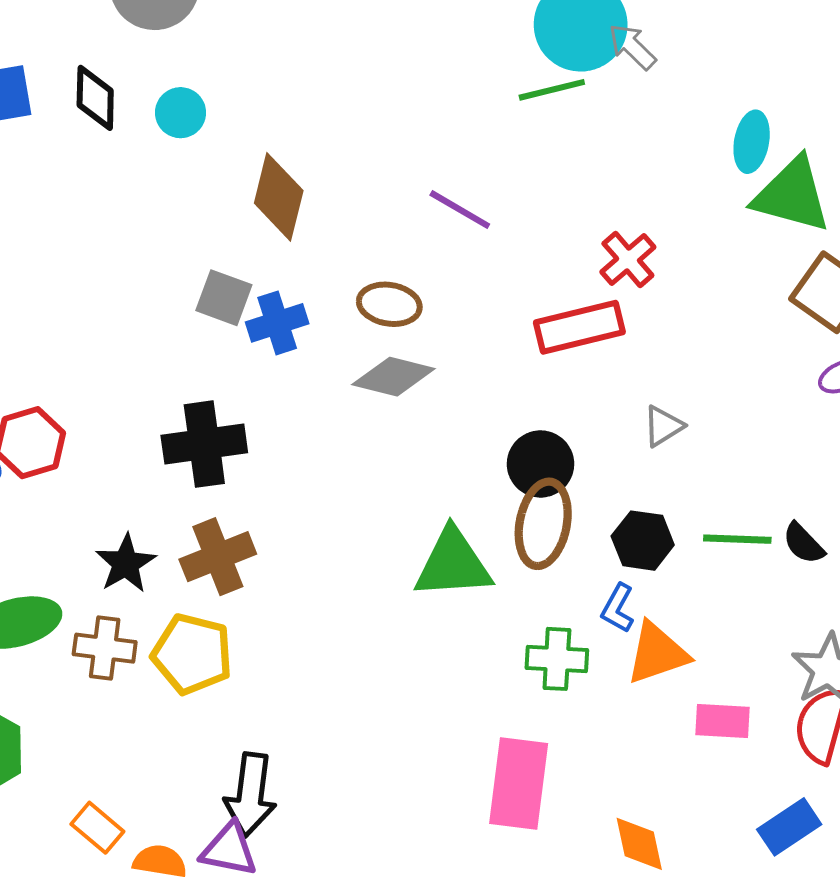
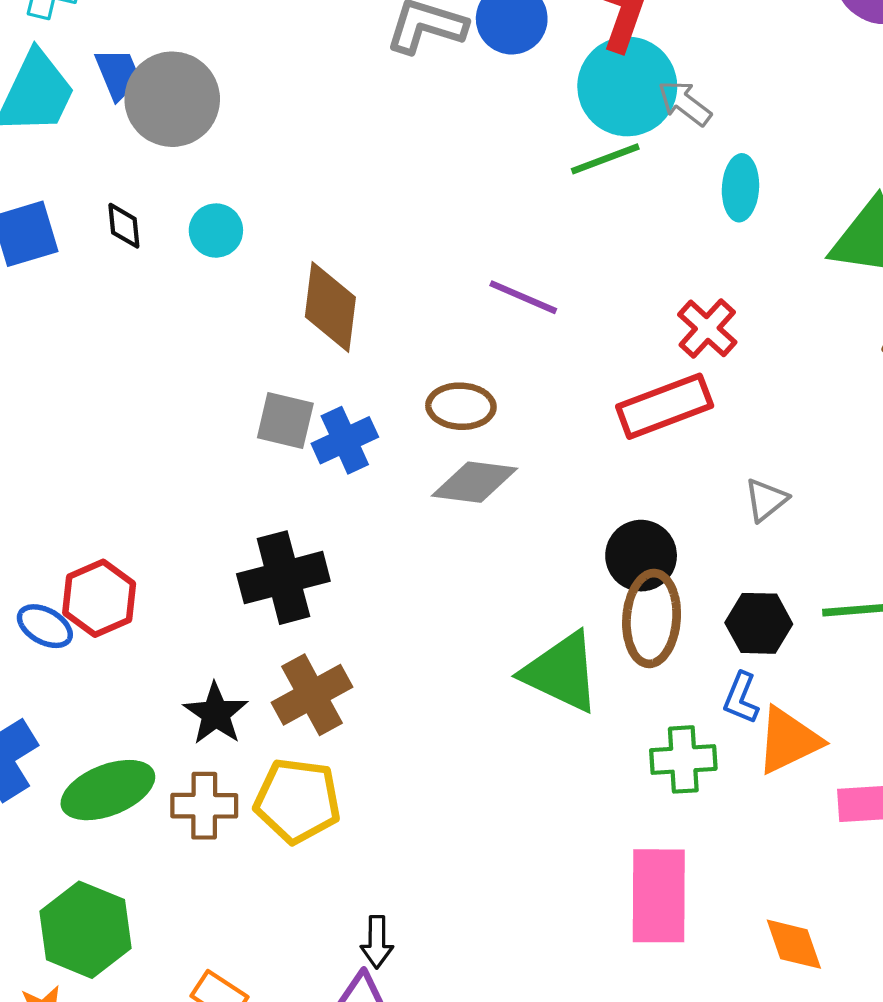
black diamond: (95, 98) -> (124, 226), size x0.7
cyan ellipse: (752, 142) -> (740, 188), moved
green triangle: (453, 564) -> (561, 672), turned 36
black arrow: (250, 795) -> (377, 942), size x0.6

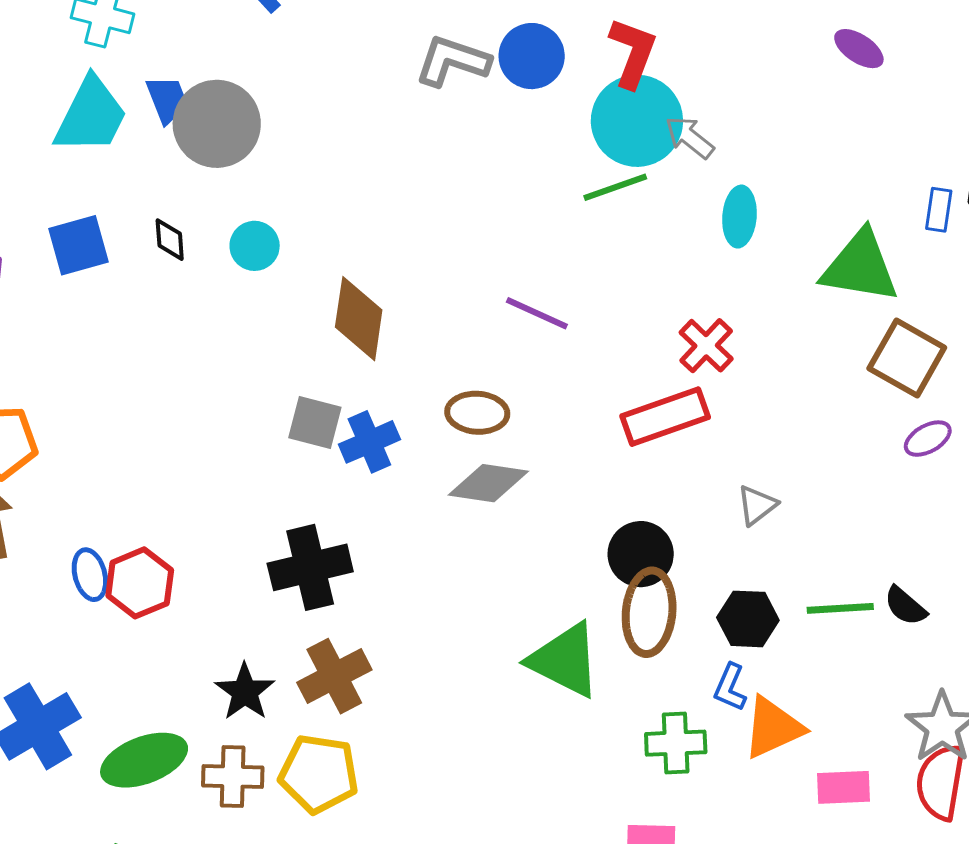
blue ellipse: (45, 626) -> (90, 575), moved, turned 45

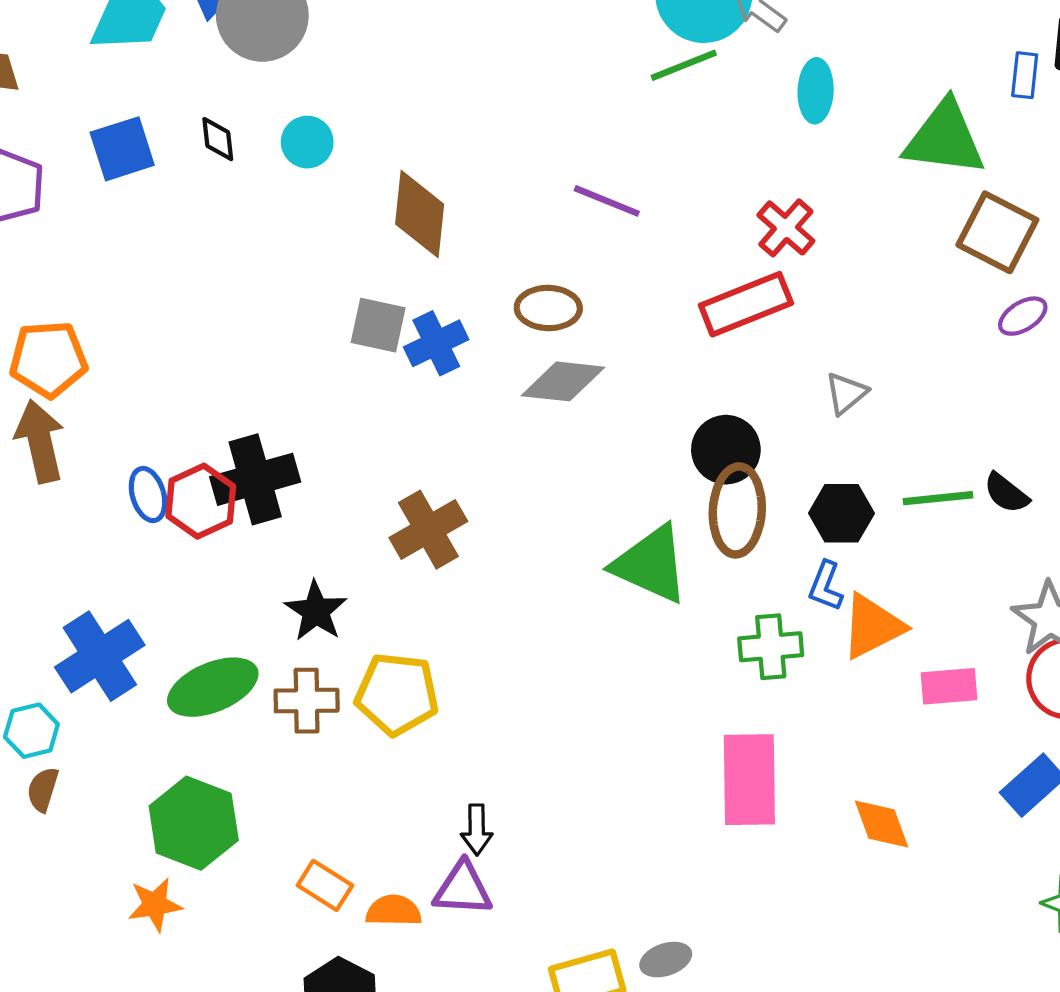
black cross: (310, 567) -> (255, 479), moved
brown cross: (334, 676) -> (428, 530), moved

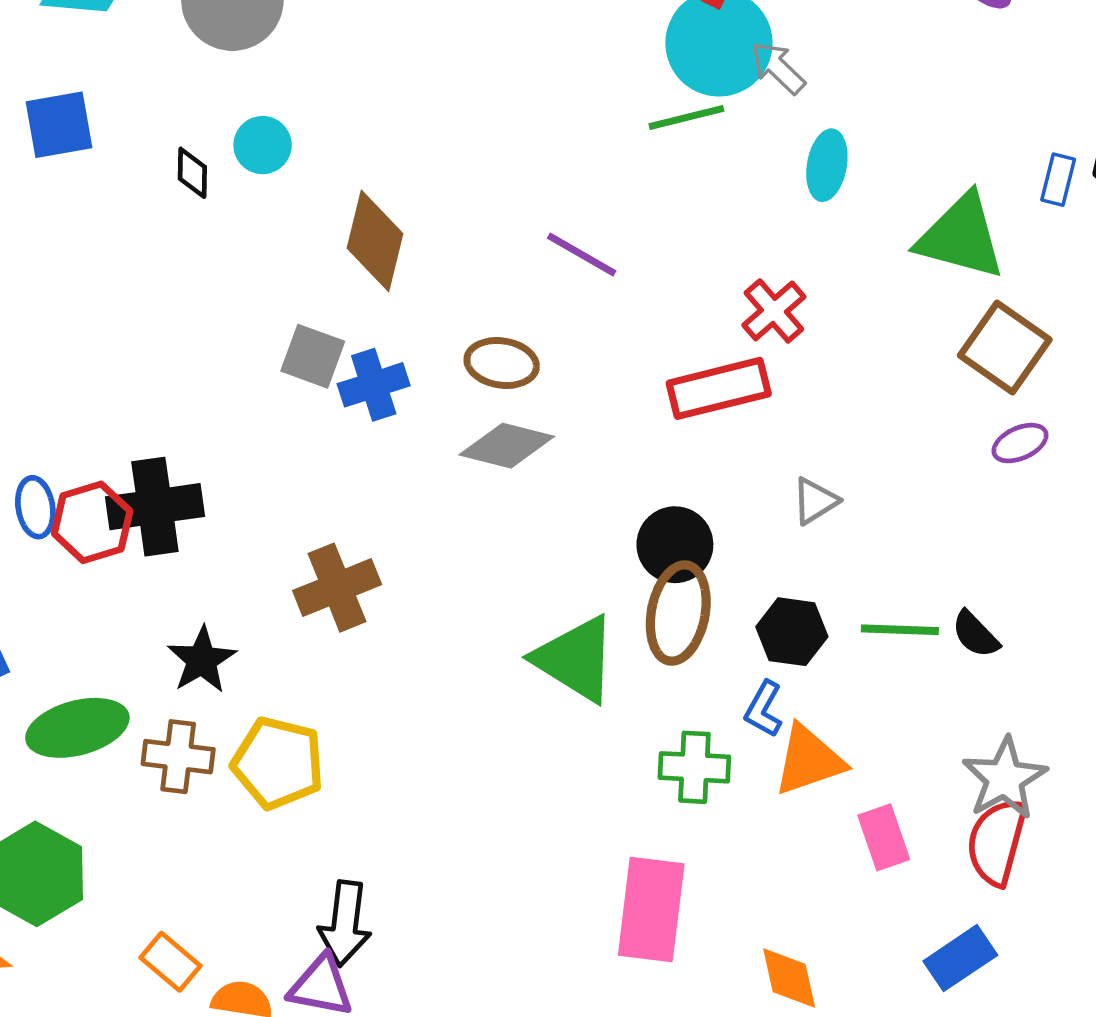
black diamond: (218, 139) -> (192, 173), moved
pink rectangle: (949, 686) -> (884, 837), turned 68
black arrow: (477, 830) -> (345, 923), size x1.5

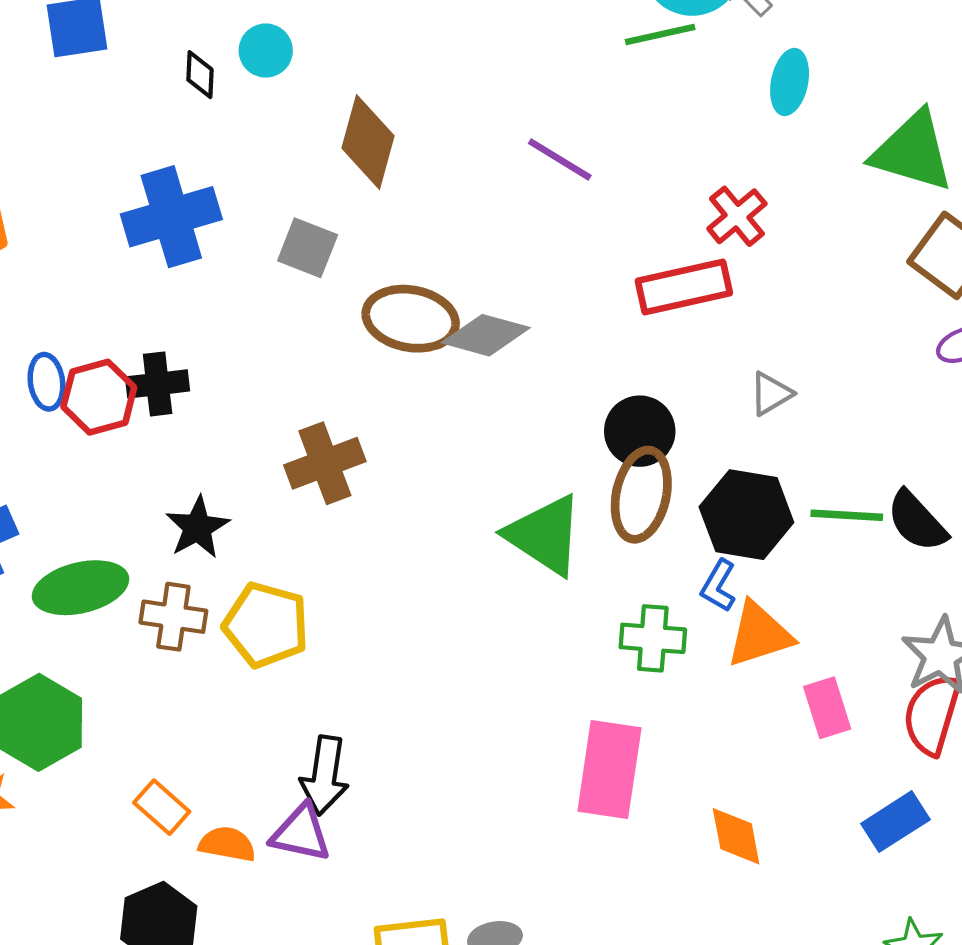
brown ellipse: (502, 363) -> (411, 319), moved, size x1.4
blue cross: (374, 385) -> (171, 217), moved, size x1.5
black cross: (155, 507) -> (158, 384), size x0.7
black hexagon: (792, 632) -> (746, 515), size x1.4
black semicircle: (975, 634) -> (917, 521), size x1.4

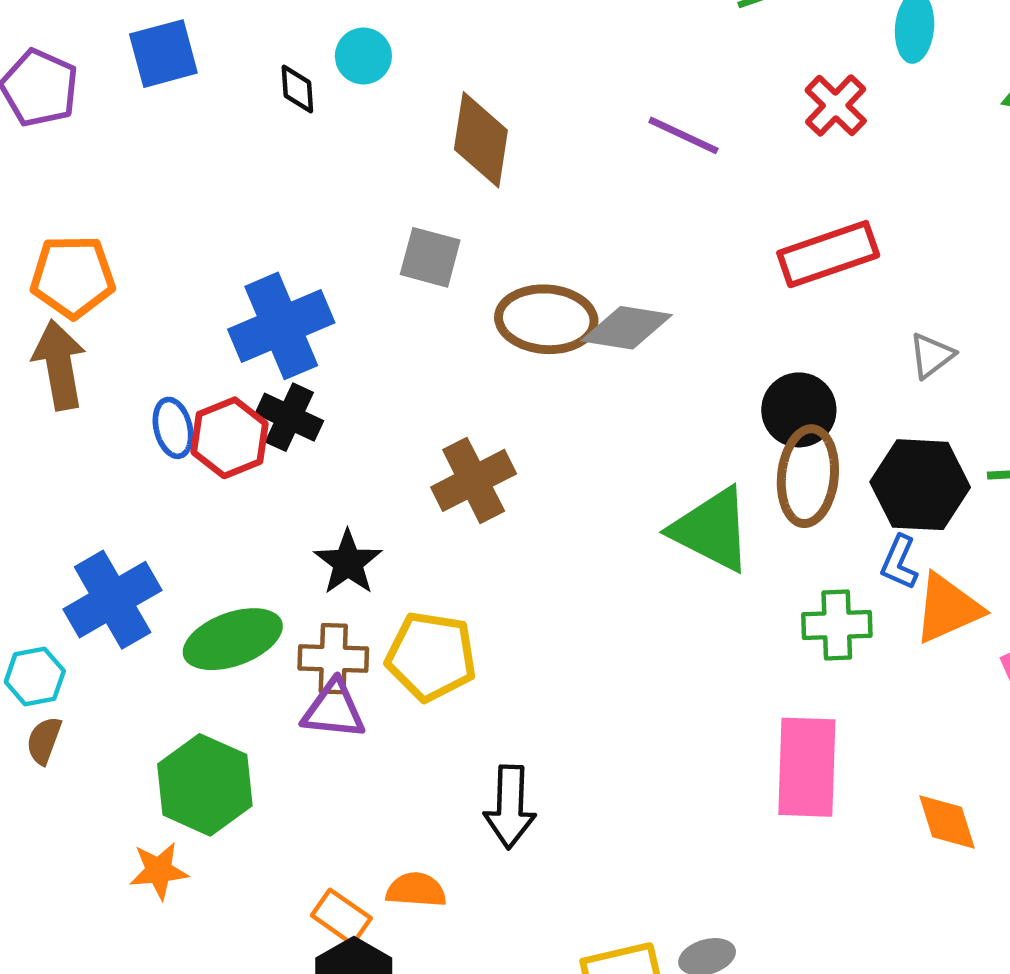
red cross: (737, 216) -> (836, 105), moved
blue cross: (171, 217) -> (281, 326), moved
black cross: (158, 384) -> (289, 417), turned 38
orange rectangle: (162, 807) -> (341, 917), moved
purple triangle: (301, 833) -> (334, 710), moved

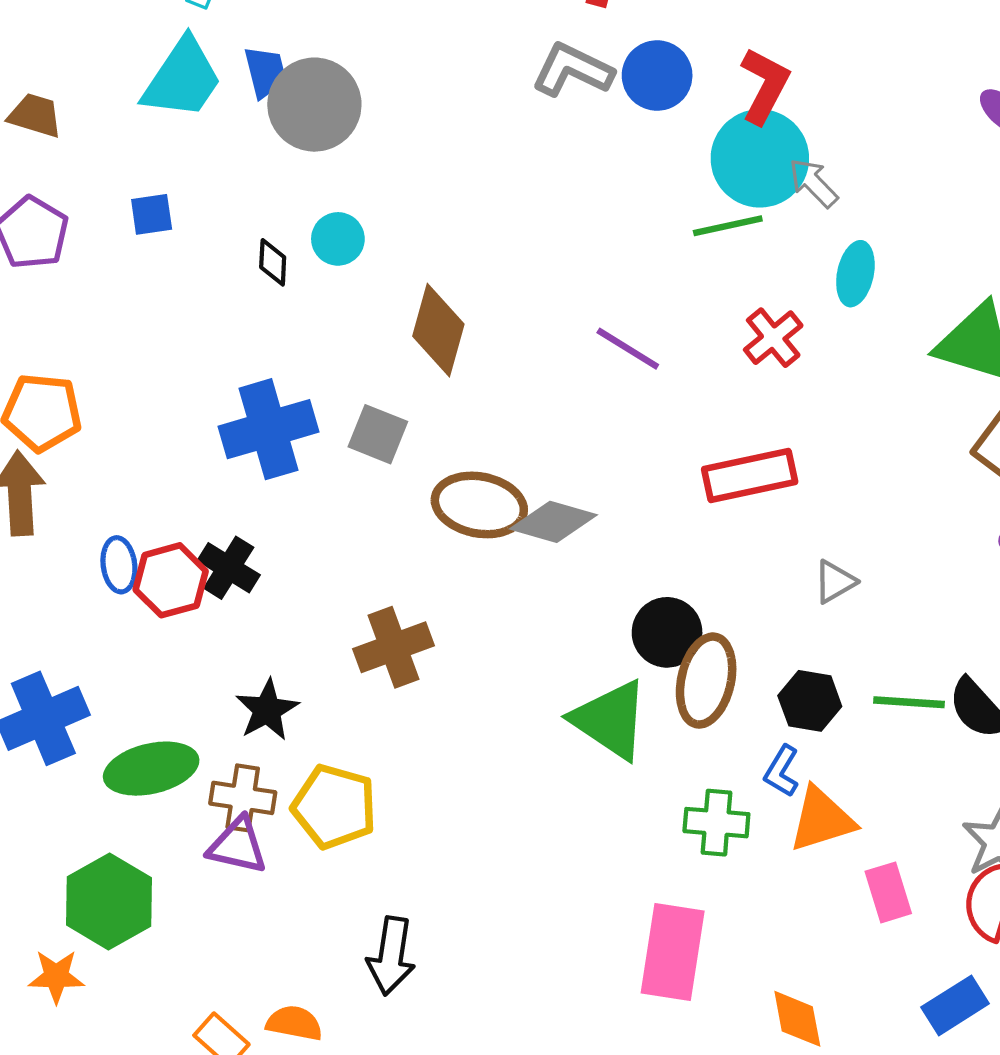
blue square: (163, 54) -> (152, 214), size x0.7
blue cross: (281, 326) -> (268, 429), moved
black circle: (799, 410) -> (667, 632), moved
black hexagon: (920, 485) -> (810, 701), size x0.7

